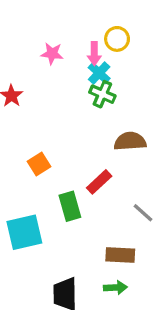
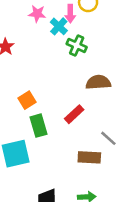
cyan cross: (99, 73) -> (59, 26), moved
green rectangle: (70, 206) -> (38, 126), moved
brown rectangle: (120, 255) -> (89, 157), moved

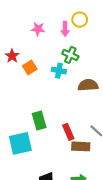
cyan cross: (59, 26) -> (59, 71), moved, turned -32
orange square: (27, 100) -> (30, 67), moved
red rectangle: (74, 114) -> (68, 132), moved, turned -70

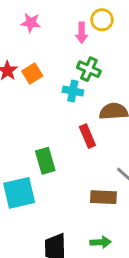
pink star: (38, 29) -> (31, 23), moved
orange square: (30, 67) -> (32, 74), moved
red rectangle: (68, 132) -> (87, 136), moved

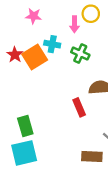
orange square: (32, 74) -> (35, 57), size x1.5
cyan cross: (73, 91) -> (52, 44), moved
green rectangle: (45, 161) -> (25, 126), moved

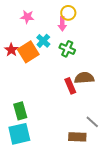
yellow circle: (91, 14) -> (68, 13), moved
cyan cross: (52, 44) -> (43, 41), turned 32
red rectangle: (79, 107) -> (70, 86), moved

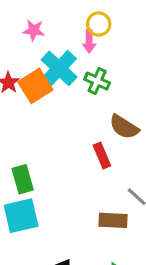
cyan cross: (43, 41) -> (59, 68), size x1.6
brown semicircle: (84, 78) -> (124, 127), turned -144
red rectangle: (70, 86) -> (102, 155), moved

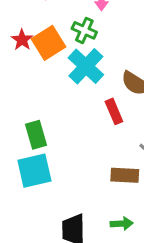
cyan cross: (59, 68) -> (86, 66), moved
green cross: (97, 81) -> (84, 30), moved

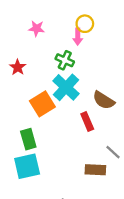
orange square: (48, 43) -> (42, 104), moved

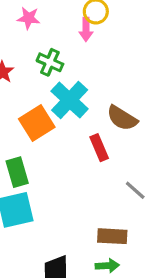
green cross: (65, 60) -> (50, 62), moved
brown rectangle: (95, 170) -> (112, 236), moved

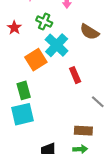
brown semicircle: (122, 118) -> (89, 32), moved

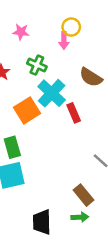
red rectangle: (75, 75) -> (74, 113), moved
brown rectangle: (83, 131) -> (83, 195), turned 48

